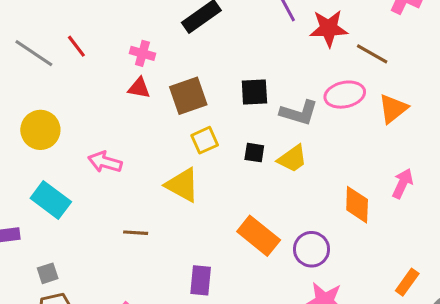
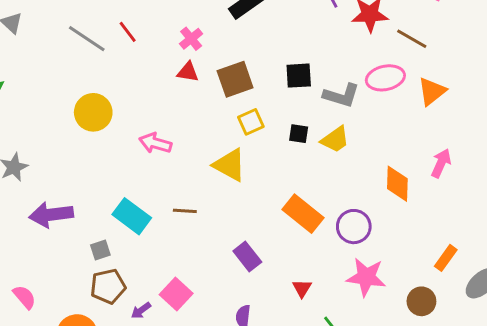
pink cross: (142, 53) -> (191, 39), turned 35
cyan rectangle: (51, 200) -> (132, 216), moved
purple rectangle: (201, 280) -> (247, 257), turned -44

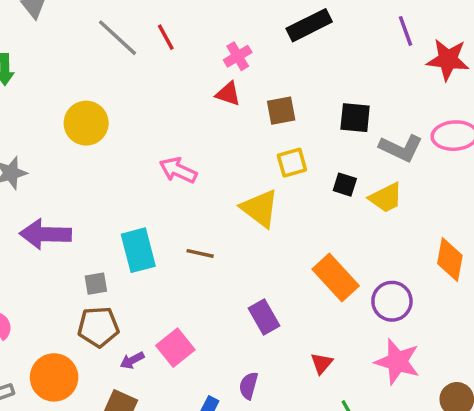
brown square: (235, 79) -> (281, 111), size x0.7
yellow circle: (93, 112) -> (86, 123), moved
cyan rectangle: (132, 216) -> (138, 250), turned 30

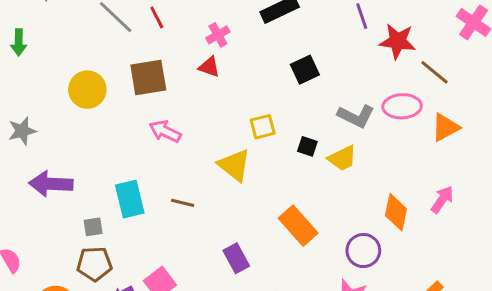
brown square: (281, 111) -> (148, 78), moved, size x1.5
black square: (355, 118) -> (305, 70), moved, turned -32
purple circle: (392, 301) -> (363, 251), moved

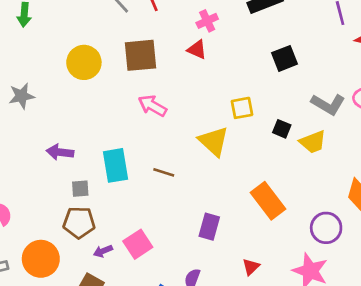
purple arrow: (51, 184) -> (60, 152), moved, size x0.7
purple rectangle: (236, 258) -> (209, 227), turned 40

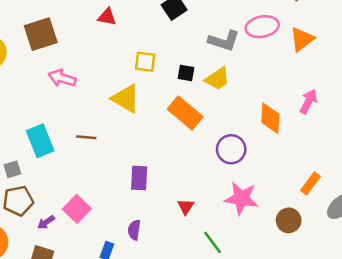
red triangle: (197, 50) -> (107, 17), moved
yellow square: (242, 108) -> (145, 62), turned 30
orange rectangle: (268, 201) -> (185, 113), moved
purple circle: (326, 228) -> (231, 149), moved

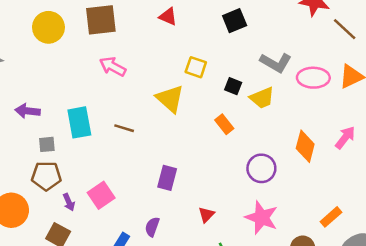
pink ellipse: (262, 27) -> (313, 78), moved
orange rectangle: (185, 113) -> (224, 124), size x0.6
purple arrow: (46, 222) -> (69, 202), turned -90

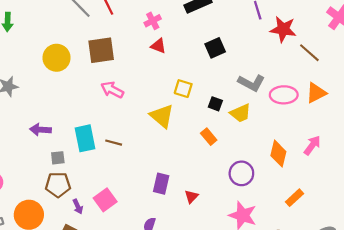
brown line: (124, 128) -> (114, 143), moved
red triangle: (206, 215) -> (191, 197), moved
orange rectangle: (331, 217) -> (294, 198), moved

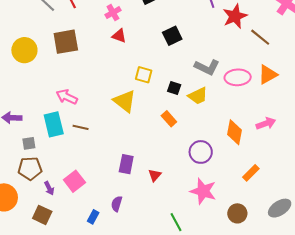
red star: (283, 29) -> (235, 16), turned -30
pink arrow: (112, 90) -> (67, 97), moved
pink arrow: (312, 145) -> (266, 123), turned 36

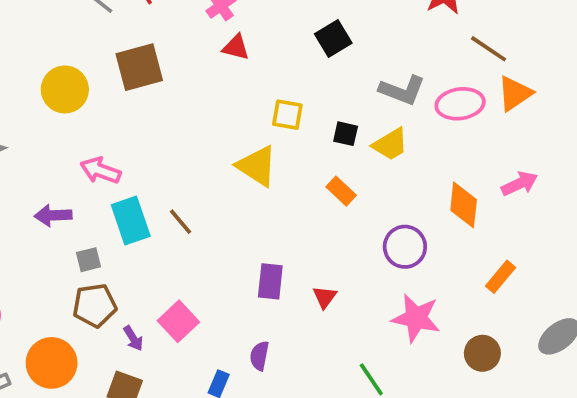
brown line: (260, 37) -> (489, 49), moved
pink arrow: (67, 97) -> (100, 171), moved
brown line: (81, 127) -> (181, 222), turned 42

